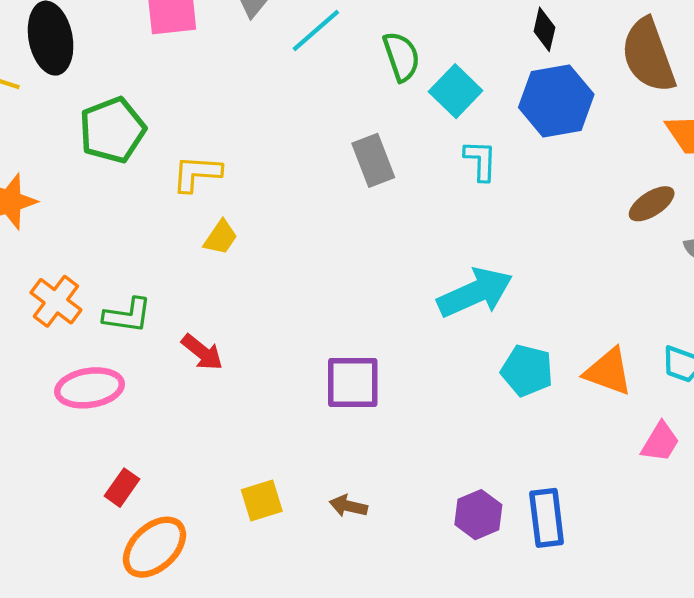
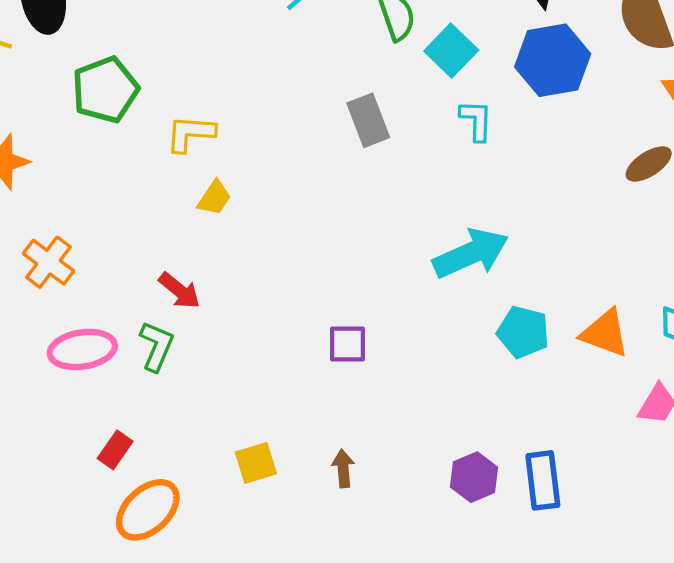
green L-shape: (127, 315) -> (157, 346), moved, turned -75
red arrow: (202, 352) -> (179, 291), moved
purple square: (353, 382) -> (347, 344), size x0.7
brown arrow: (348, 506) -> (343, 468), turned 72

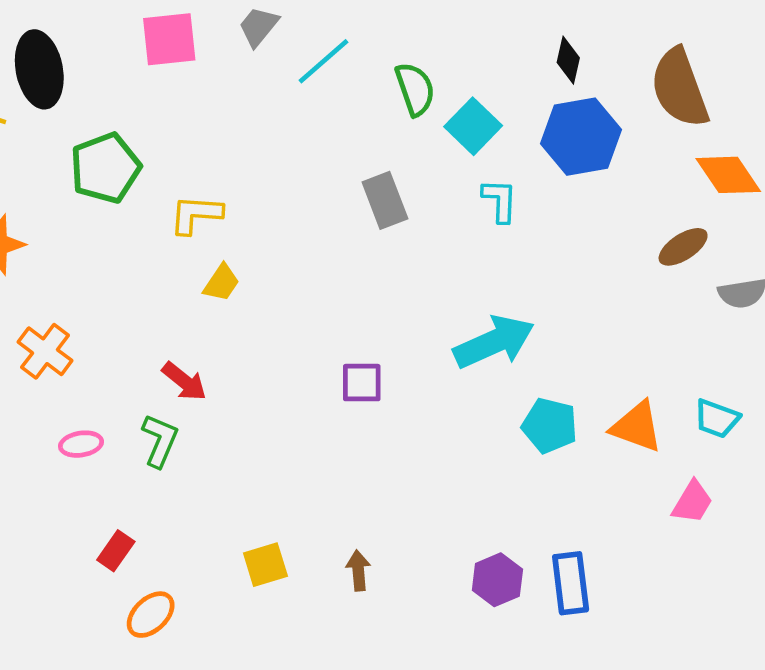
purple square: (347, 344) -> (362, 383), moved
pink ellipse: (82, 349) -> (81, 444), size x0.6
orange ellipse: (148, 510) -> (151, 615), size x0.7

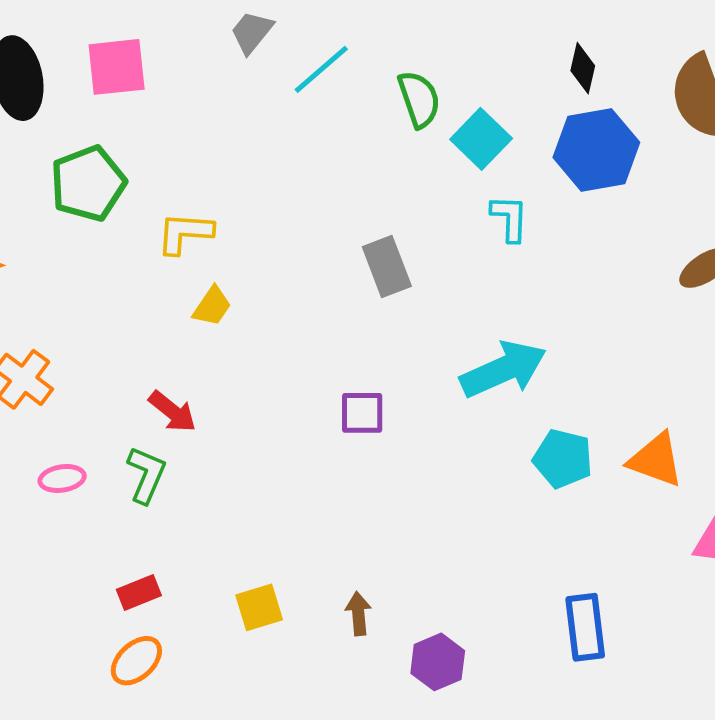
pink square: (169, 39) -> (117, 67), moved
gray rectangle: (385, 200) -> (387, 267), moved
red rectangle: (116, 551) -> (139, 593), moved, turned 33
purple hexagon: (497, 580) -> (438, 662), moved

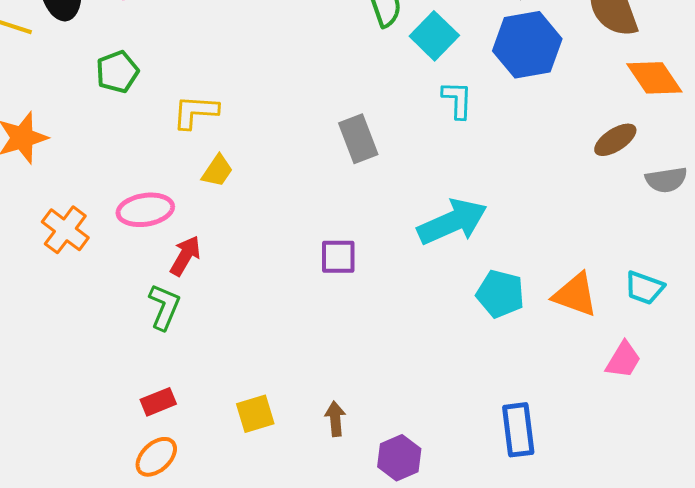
green pentagon: (88, 183) -> (117, 72), size x0.7
red arrow: (172, 412) -> (185, 256), turned -99
pink ellipse: (62, 478) -> (145, 210), moved, size x1.5

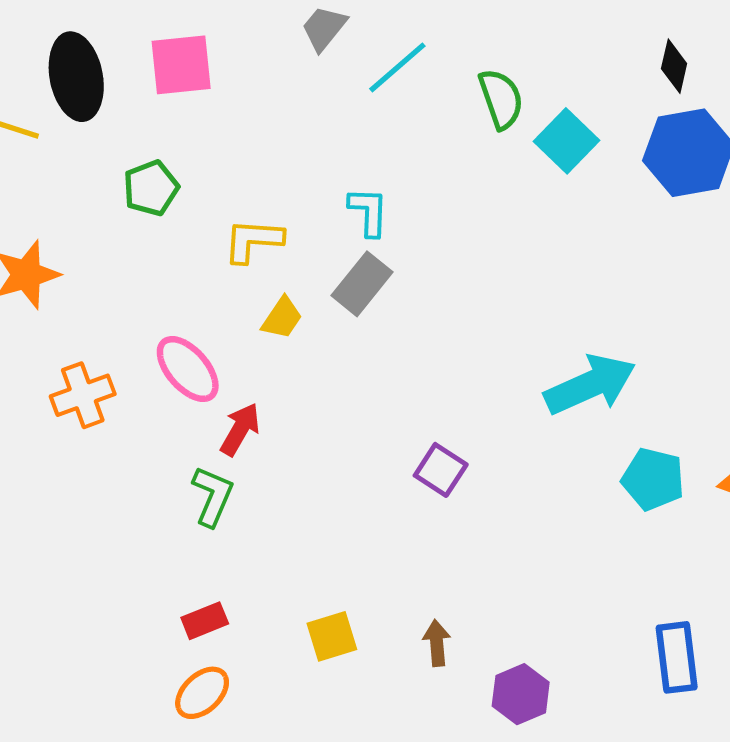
cyan L-shape: (457, 100) -> (369, 212), moved
gray rectangle: (358, 139) -> (362, 284), moved, turned 60
pink ellipse: (145, 210) -> (188, 369), turned 58
orange cross: (65, 230) -> (83, 395), turned 33
purple square: (338, 257) -> (441, 470), moved, turned 33

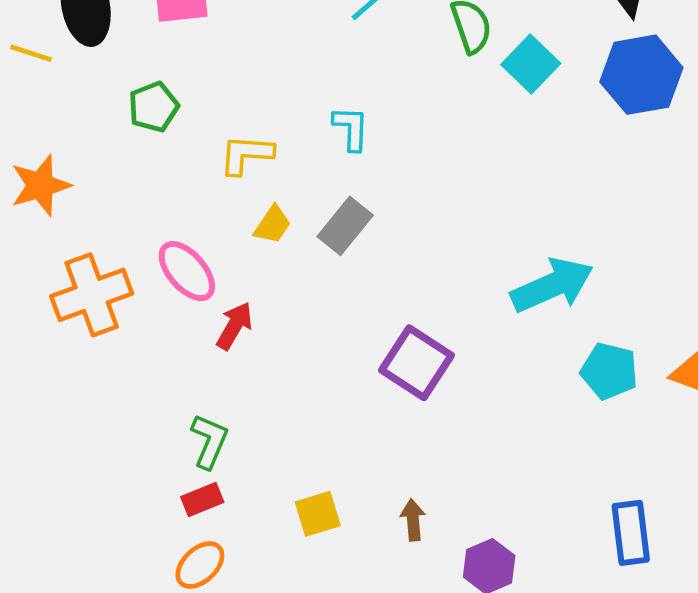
gray rectangle: (362, 284) -> (345, 226), moved
orange cross: (83, 395) -> (92, 295), size x1.4
purple square: (441, 470) -> (416, 363), size x1.5
green L-shape: (213, 496) -> (209, 441), moved

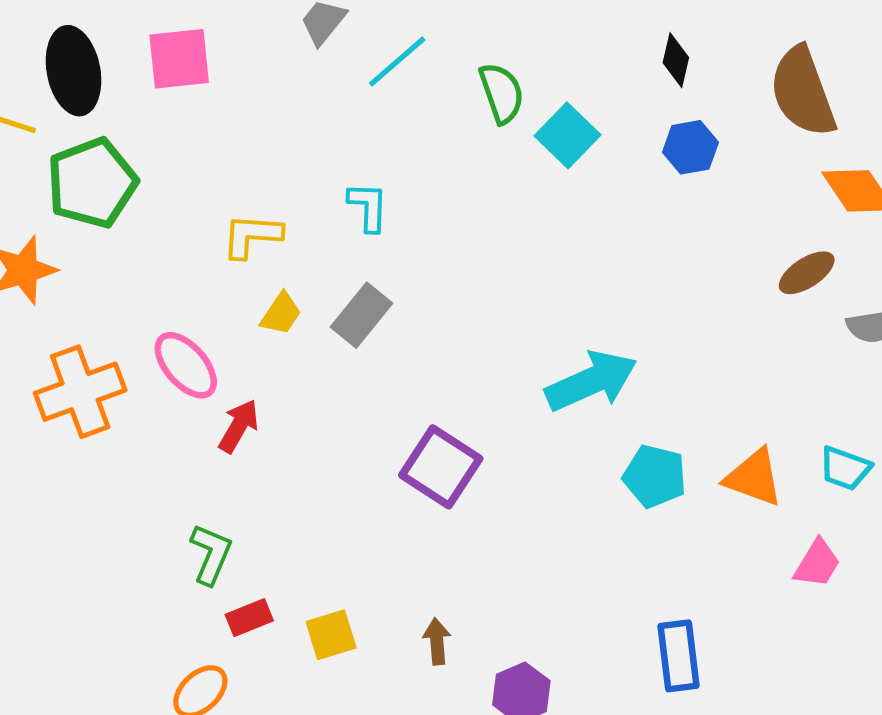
blue hexagon: (641, 75) -> (690, 147), size x0.6
green pentagon: (154, 107) -> (92, 183), moved, size x1.6
red rectangle: (202, 500) -> (249, 618), moved

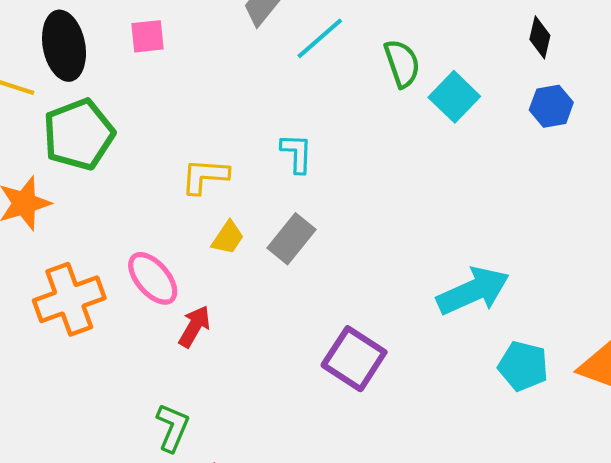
pink square: (179, 59) -> (147, 36), size x0.7

